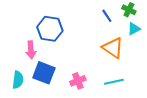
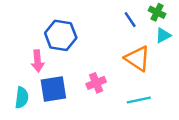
blue square: (44, 73) -> (53, 89), turned -30
pink cross: (78, 81) -> (96, 83), moved

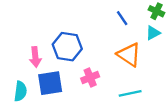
green cross: (157, 12) -> (156, 11), moved
blue hexagon: (61, 35) -> (67, 47), moved

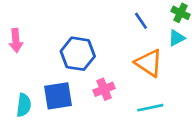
pink arrow: (35, 57) -> (16, 41), moved

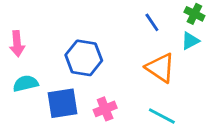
pink cross: (104, 89) -> (105, 109), moved
cyan semicircle: (24, 105) -> (26, 83), moved, turned -110
cyan line: (150, 108) -> (162, 116), turned 40

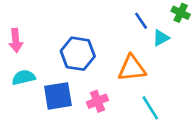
cyan triangle: (190, 41) -> (161, 38), moved
orange triangle: (160, 68) -> (132, 68), moved, turned -40
cyan line: (162, 116) -> (150, 108), turned 30

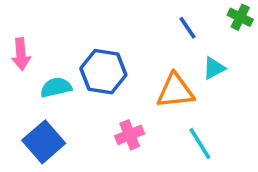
cyan triangle: (161, 38) -> (214, 68), moved
cyan semicircle: (24, 77) -> (56, 87), moved
blue square: (58, 96) -> (44, 142), moved, turned -32

